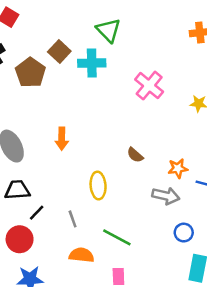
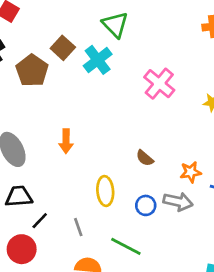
cyan cross: (92, 63) -> (98, 60), turned -36
blue circle: (184, 233) -> (146, 205), moved

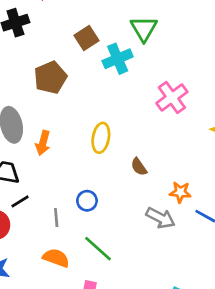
brown pentagon: (32, 71) -> (50, 77), moved
orange arrow: (66, 141) -> (43, 143), moved
yellow ellipse: (105, 191) -> (101, 138), moved
blue circle: (146, 205) -> (87, 201), moved

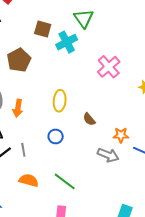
brown square: (86, 38) -> (43, 29), turned -36
blue circle: (87, 201) -> (56, 136), moved
gray line: (56, 218) -> (23, 150), moved
orange semicircle: (56, 258) -> (29, 180), moved

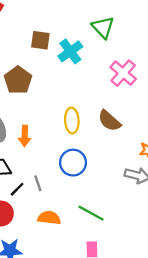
green triangle: (84, 18) -> (103, 27), moved
brown semicircle: (89, 119) -> (109, 121), moved, size x1.5
blue circle: (56, 136) -> (73, 163), size x1.5

